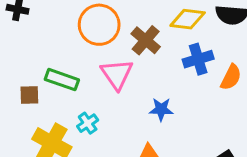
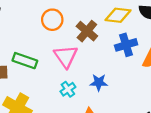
orange circle: (99, 25) -> (52, 20), size x0.7
cyan cross: (88, 123) -> (68, 89), moved

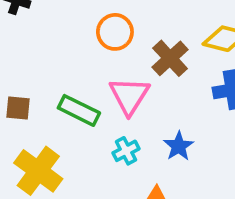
green rectangle: (25, 61) -> (79, 110), moved
blue star: (99, 82) -> (179, 146), turned 30

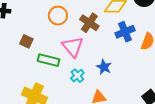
brown square: (18, 108) -> (26, 41), moved, turned 32

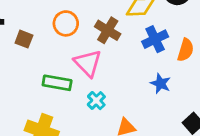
brown square: (26, 41) -> (24, 39), moved
blue star: (104, 67) -> (160, 84), moved

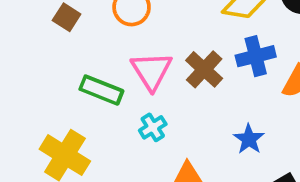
brown cross: (108, 30) -> (204, 69), moved
blue star: (160, 84) -> (249, 139), moved

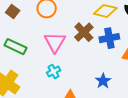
brown cross: (204, 69) -> (84, 32), moved
green rectangle: (101, 90) -> (16, 47), moved

